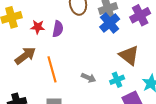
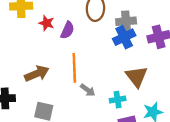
brown arrow: (25, 56) -> (37, 74), moved
orange line: (52, 69) -> (74, 68), moved

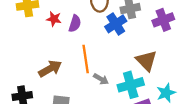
blue cross: (124, 37) -> (116, 24), moved
cyan cross: (118, 100) -> (131, 85), size x1.6

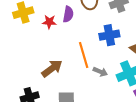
purple semicircle: (75, 24) -> (68, 14), moved
blue cross: (116, 24) -> (109, 35), moved, turned 30

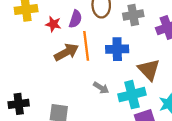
orange line: (84, 55) -> (86, 46), moved
brown arrow: (52, 68) -> (66, 52), moved

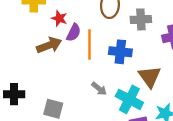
purple semicircle: (75, 19) -> (74, 33), moved
brown arrow: (66, 52) -> (49, 45), moved
cyan cross: (132, 95) -> (129, 99), turned 35

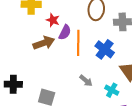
blue cross: (120, 52) -> (105, 49), turned 30
cyan cross: (129, 99) -> (112, 90), size x0.6

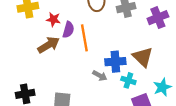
blue cross: (105, 49) -> (115, 62), moved, turned -30

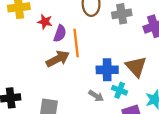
brown arrow: (49, 45) -> (58, 59), moved
gray arrow: (100, 76) -> (96, 96), moved

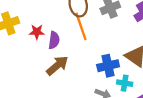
orange line: (76, 43) -> (81, 26), moved

